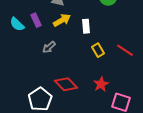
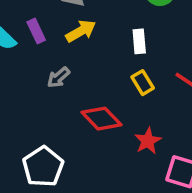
white rectangle: (86, 26) -> (139, 41), moved
red diamond: (66, 84) -> (101, 119), moved

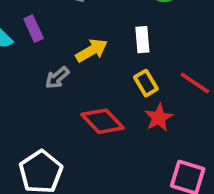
yellow arrow: (81, 31) -> (92, 50), moved
red star: (148, 141) -> (159, 118), moved

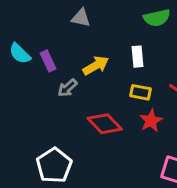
purple rectangle: (34, 29) -> (48, 61), moved
yellow rectangle: (146, 83) -> (140, 92), turned -48

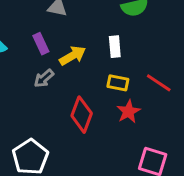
purple rectangle: (48, 61) -> (41, 44), moved
red diamond: (105, 124) -> (82, 115), turned 64

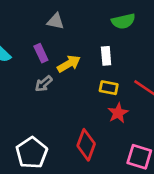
red diamond: (82, 115) -> (86, 145), moved

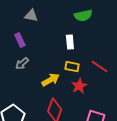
yellow arrow: (69, 64) -> (51, 80), moved

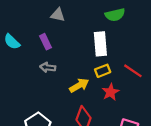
white rectangle: (70, 42) -> (100, 44), size x1.5
gray arrow: (22, 63) -> (48, 67), turned 48
yellow rectangle: (72, 67) -> (103, 71), turned -32

